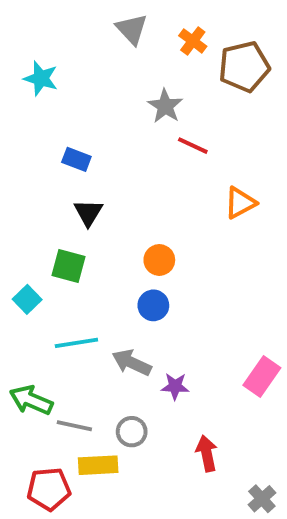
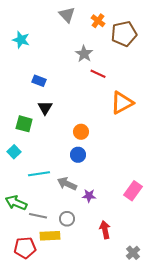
orange triangle: (240, 203) -> (122, 103), size x1.4
green square: (69, 266) -> (24, 124), moved

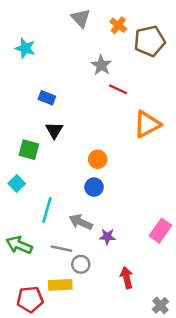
cyan line: (39, 174) -> (47, 210), turned -65
gray line: (38, 216) -> (61, 249), moved

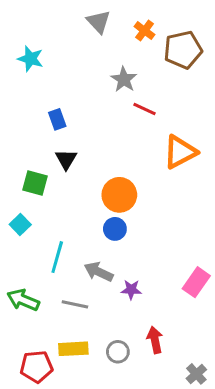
blue rectangle: (47, 98) -> (57, 119), turned 49
orange circle: (98, 159) -> (119, 195), size x1.5
gray circle: (81, 264) -> (118, 352), moved

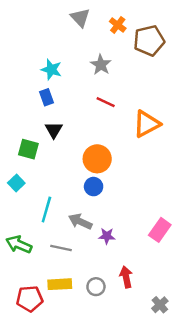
cyan star: (31, 59) -> (51, 70), moved
red line: (145, 109) -> (106, 102), moved

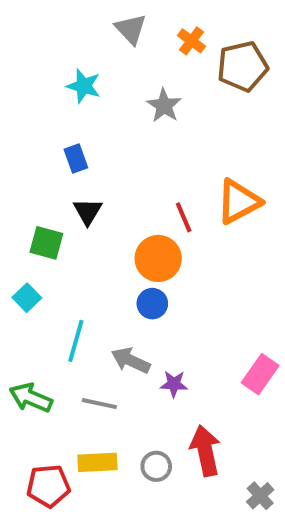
cyan star: (51, 70) -> (84, 86), moved
red line: (106, 102) -> (184, 217), moved, turned 42
red arrow: (126, 277) -> (205, 451), size x1.4

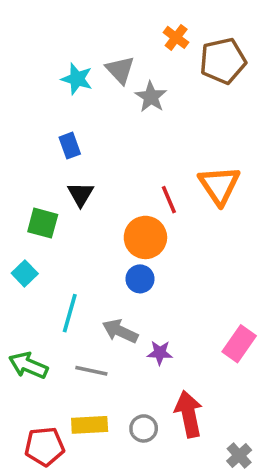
gray triangle: (131, 29) -> (120, 70), moved
orange triangle: (239, 202) -> (219, 185), turned -36

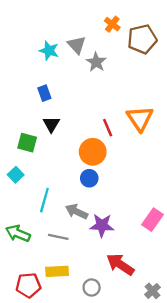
purple star: (160, 353) -> (102, 225), size x1.5
red arrow: (189, 414) -> (120, 264), turned -44
gray circle: (144, 428) -> (92, 287), moved

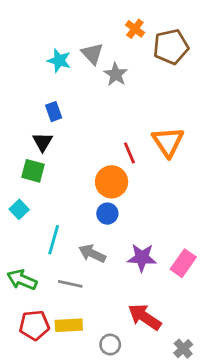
black triangle: (51, 124) -> (43, 142), moved
purple star: (102, 225) -> (142, 258), moved
red pentagon: (28, 285) -> (34, 325), moved

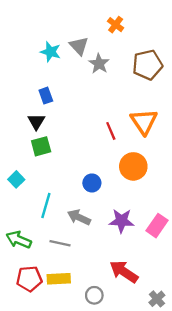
brown pentagon: (171, 47) -> (147, 65), moved
green square: (33, 171) -> (41, 146), moved, turned -30
orange circle: (112, 182) -> (133, 166), moved

